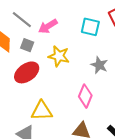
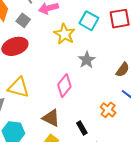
yellow star: (59, 56) -> (65, 34), moved

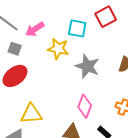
gray star: (87, 60) -> (87, 66), size x1.4
pink diamond: (64, 86) -> (85, 106), moved

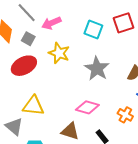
yellow star: (58, 49) -> (59, 53), moved
pink diamond: (85, 106) -> (87, 107), turned 75

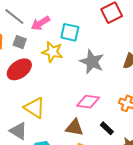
cyan square: (93, 29) -> (70, 32), moved
yellow triangle: (33, 106) -> (35, 108), turned 35

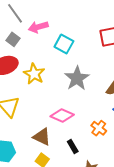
yellow star: (52, 52) -> (34, 74), moved

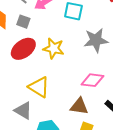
gray star: (77, 78) -> (96, 40), turned -30

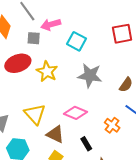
gray square: (23, 22) -> (34, 38), moved, turned -32
yellow triangle: (39, 87) -> (35, 114), moved

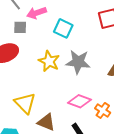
yellow star: (47, 71) -> (49, 61), moved
pink diamond: (75, 113) -> (79, 101), moved

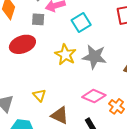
cyan square: (63, 28) -> (81, 22), turned 30
yellow triangle: (25, 103) -> (39, 95), size x0.6

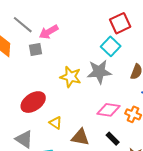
cyan square: (81, 22) -> (111, 46), moved
red ellipse: (22, 44) -> (33, 102), moved

